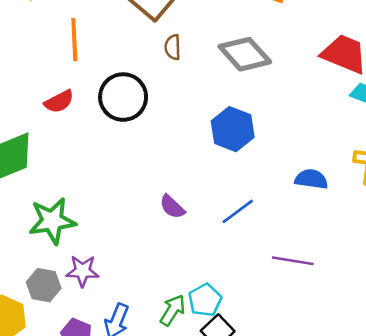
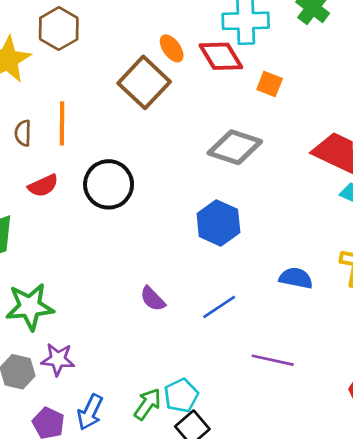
brown semicircle: (173, 47) -> (23, 133), moved
gray diamond: (245, 54) -> (235, 147), turned -33

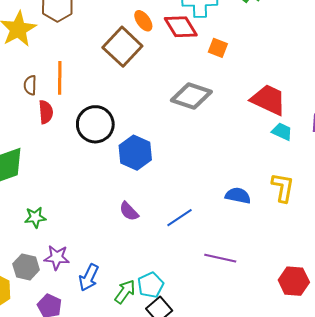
red semicircle: (43, 186) -> (46, 112), moved, turned -70
blue hexagon: (218, 223) -> (135, 153), moved
green star: (30, 307) -> (35, 217), size x0.6
blue arrow: (90, 412) -> (89, 277), moved

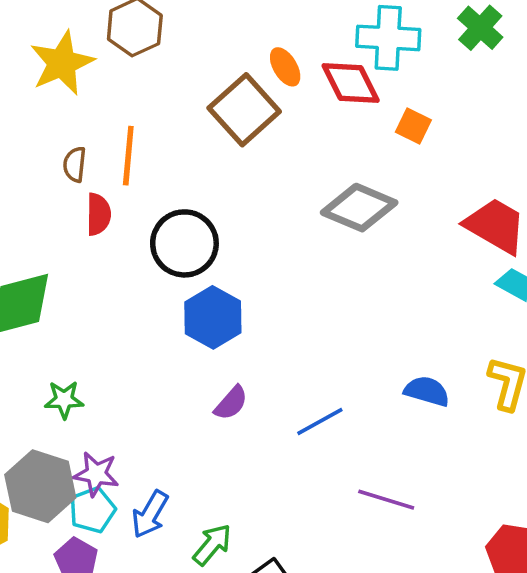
blue hexagon: (135, 153) -> (213, 317), moved
purple semicircle: (129, 211) -> (231, 403), turned -100
gray hexagon: (26, 267) -> (40, 486), size x1.5
cyan pentagon: (151, 285) -> (92, 510), moved

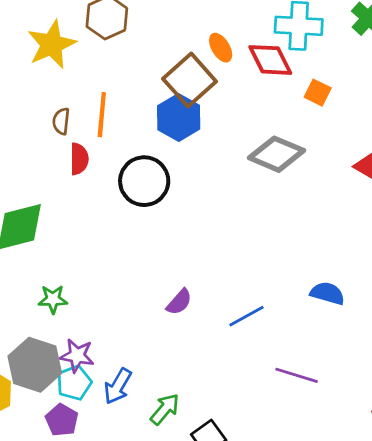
blue hexagon: (213, 317) -> (179, 117), moved

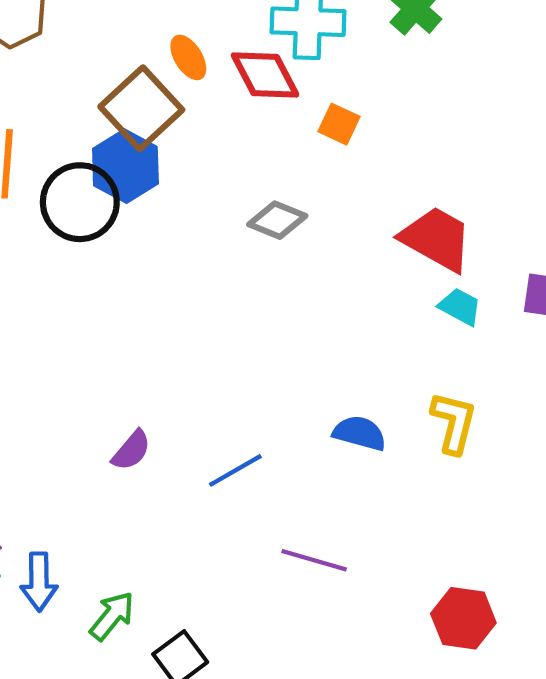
gray diamond: (276, 154) -> (277, 220), size x0.7
black circle: (144, 181) -> (80, 202), moved
blue arrow: (118, 386) -> (39, 582), turned -30

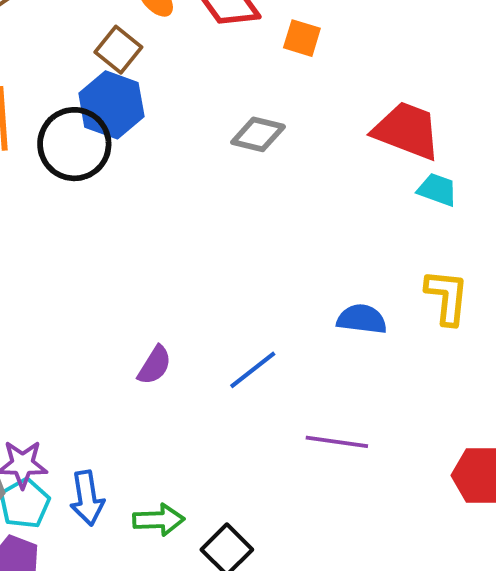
brown square: (141, 108) -> (118, 50), size x0.6
green arrow: (112, 616) -> (159, 520), turned 57

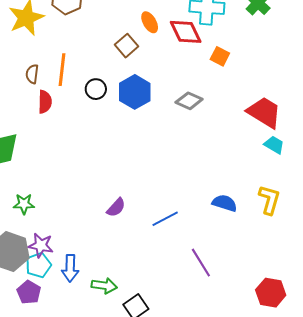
blue hexagon: (111, 105) -> (135, 92), moved
black circle: (74, 144) -> (96, 89), size x0.6
purple line: (337, 442) -> (201, 263), turned 40

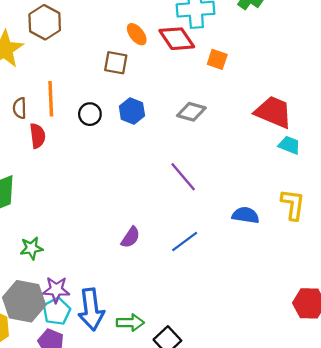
brown square: (127, 46) -> (116, 63), turned -30
blue hexagon: (135, 92) -> (132, 111), size x0.7
purple line: (201, 263) -> (183, 177), moved
blue arrow: (70, 268) -> (91, 309), size x1.4

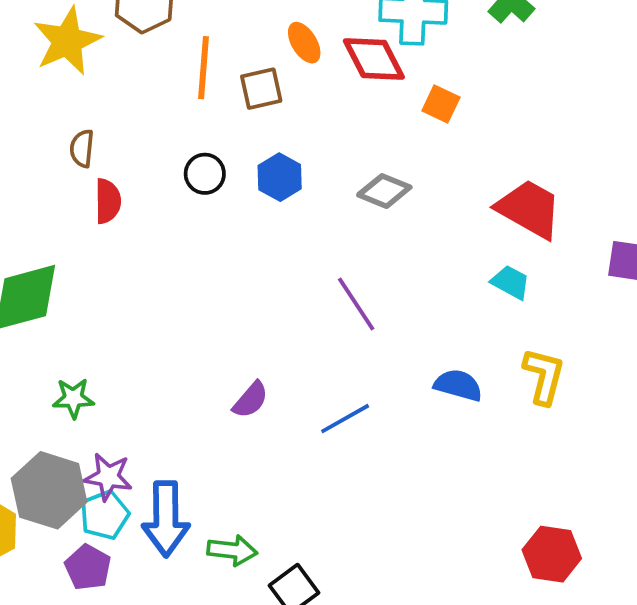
brown square: (116, 63) -> (261, 89), turned -30
orange line: (51, 99) -> (203, 68), moved
cyan trapezoid: (289, 145) -> (510, 282), moved

